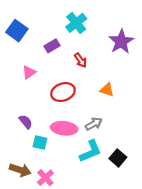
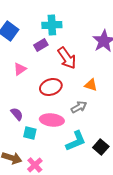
cyan cross: (76, 23) -> (52, 25), moved, turned 36
red arrow: (81, 60) -> (67, 58), size x1.6
gray arrow: (94, 124) -> (79, 107), moved

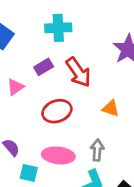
purple rectangle: (41, 45) -> (44, 67), moved
gray arrow: (79, 107) -> (97, 150), moved, turned -56

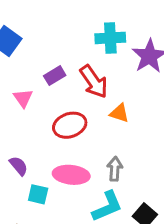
cyan cross: (58, 28) -> (110, 38), moved
pink triangle: (15, 87) -> (23, 98), turned -30
orange triangle: (111, 108) -> (119, 113), moved

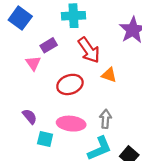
cyan cross: (110, 38) -> (73, 16), moved
purple rectangle: (55, 76) -> (49, 45), moved

